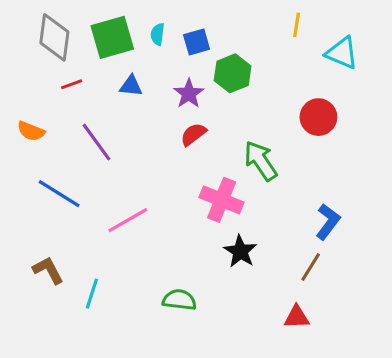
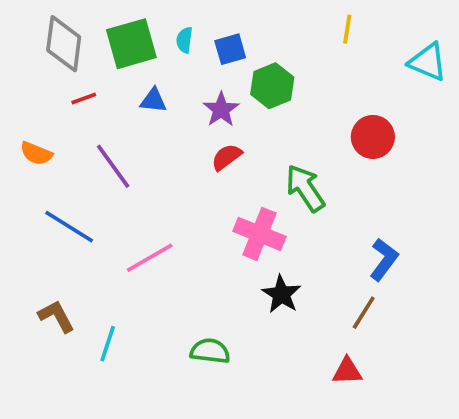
cyan triangle: (342, 53) -> (428, 62), moved

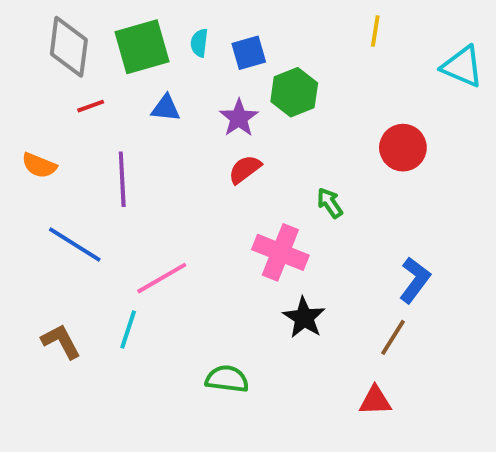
purple line: (113, 166) -> (122, 179), turned 33
green arrow: (305, 188) -> (330, 203), size x0.6
cyan line: (108, 344) -> (128, 329), moved

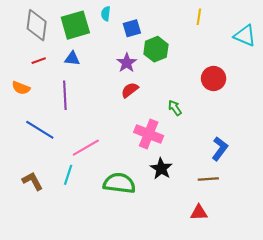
cyan semicircle: (199, 43) -> (106, 14), moved
red line: (91, 106) -> (39, 61), moved
blue triangle: (166, 108) -> (72, 59), moved
brown line: (393, 337) -> (208, 179), turned 54
green semicircle: (227, 379) -> (119, 183), moved, size x1.4

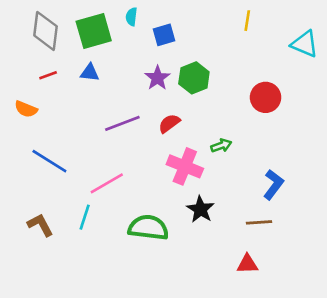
green hexagon: (156, 49) -> (194, 78), moved
red semicircle: (130, 90) -> (169, 123), moved
purple line: (65, 95) -> (122, 123), moved, turned 72
green arrow: (175, 108) -> (221, 146), moved, turned 105

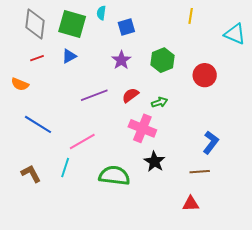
green square: (94, 31) -> (72, 24), turned 32
blue triangle: (90, 73) -> (69, 56), turned -35
green hexagon: (194, 78) -> (163, 60), moved
green arrow: (221, 146) -> (160, 102), moved

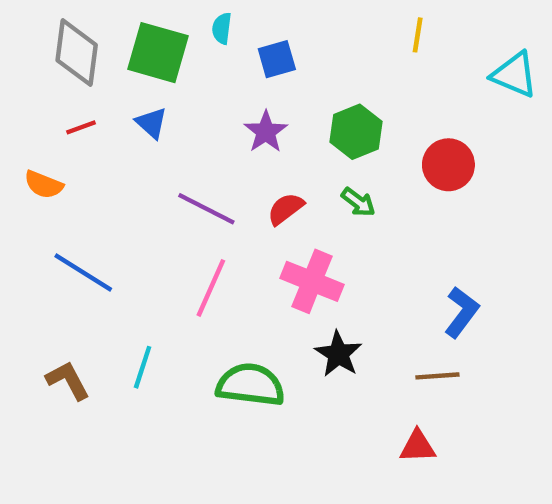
blue triangle: (69, 56) -> (151, 123), turned -49
purple line: (94, 95) -> (206, 209), turned 48
green arrow: (160, 102) -> (358, 202), moved, turned 56
pink line: (82, 141) -> (211, 288), moved, turned -36

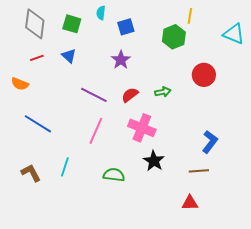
green square: (158, 53) -> (72, 24), size x0.7
green hexagon: (356, 132) -> (174, 37), moved
green arrow: (358, 202) -> (163, 92), turned -49
green semicircle: (250, 385) -> (114, 175), size x0.7

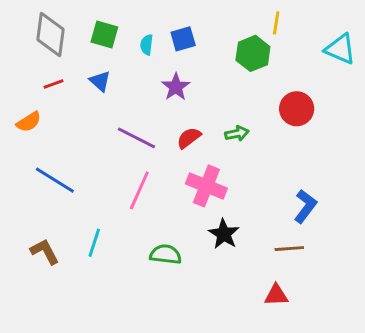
cyan semicircle: (101, 13) -> (147, 45), moved
orange semicircle: (20, 84) -> (29, 122), turned -54

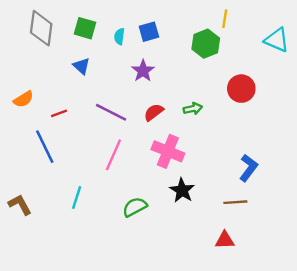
red line: (53, 84) -> (59, 113), moved
blue line: (55, 180) -> (45, 147), turned 32
brown L-shape: (45, 251) -> (20, 205), moved
green semicircle: (166, 254) -> (135, 207), turned -35

